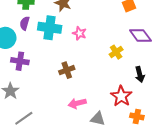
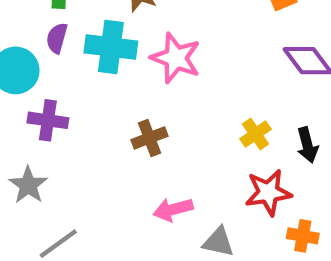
pink star: (79, 33) -> (176, 58), size x1.6
yellow cross: (116, 52) -> (255, 134), moved
red star: (121, 96) -> (268, 192), turned 30

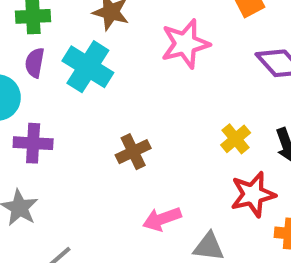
cyan cross: (111, 47) -> (88, 67), turned 30
pink star: (176, 58) -> (185, 44), moved, turned -30

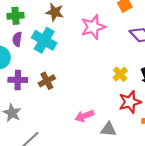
brown cross: (133, 152) -> (47, 81), moved

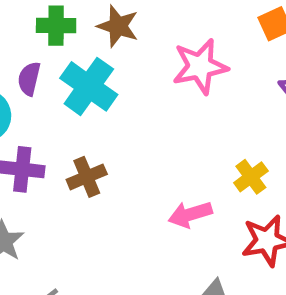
green cross: (15, 16) -> (56, 26), moved
pink arrow: (84, 116) -> (190, 214), moved

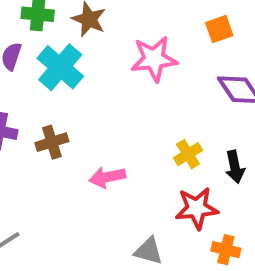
pink arrow: (190, 214) -> (107, 177), moved

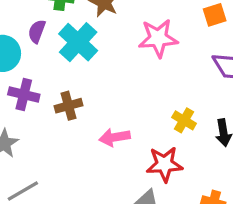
yellow cross: (188, 154) -> (184, 120), turned -30
red star: (197, 208) -> (164, 164), moved

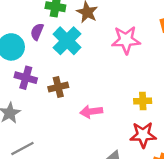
yellow cross: (184, 120) -> (143, 101), turned -35
red star: (164, 164) -> (143, 135), moved

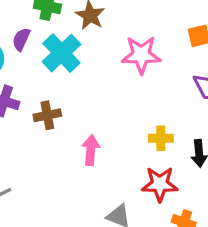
pink arrow: (91, 112) -> (91, 150), turned 100

